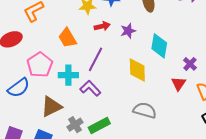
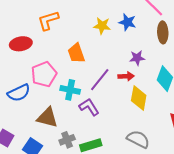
red arrow: (102, 26) -> (126, 76), moved
brown triangle: (51, 107) -> (47, 118), turned 30

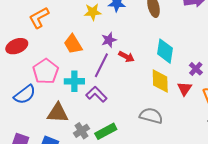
purple star: (137, 58) -> (109, 40), moved
red arrow: (126, 76) -> (126, 57), turned 42
yellow diamond: (139, 98) -> (160, 81), moved

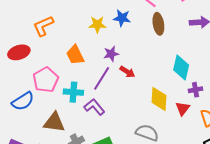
cyan diamond: (165, 51) -> (181, 68), moved
purple cross: (196, 69) -> (195, 90), turned 32

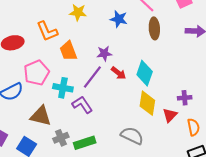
yellow star: (97, 25) -> (78, 12), moved
orange L-shape: (43, 26) -> (47, 31), moved, turned -95
cyan diamond: (181, 68) -> (145, 73), moved

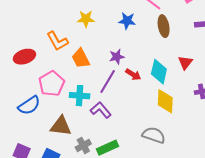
red triangle: (170, 115) -> (185, 63), moved

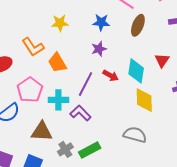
brown ellipse: (164, 26) -> (138, 25), turned 35
purple star: (117, 57) -> (99, 49), moved

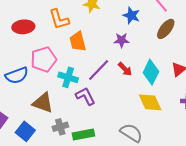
yellow diamond: (144, 100) -> (150, 102), turned -40

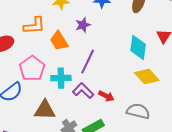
orange L-shape: (59, 19) -> (34, 26), turned -60
purple star: (121, 40) -> (83, 25), moved
red arrow: (125, 69) -> (106, 96), moved

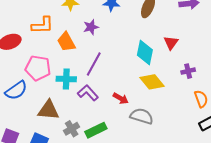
pink pentagon: (32, 68) -> (38, 68), turned -30
red arrow: (106, 96) -> (121, 98), moved

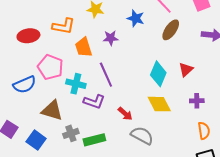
purple line: (94, 64) -> (106, 75), turned -65
purple L-shape: (88, 93) -> (94, 102), turned 140

